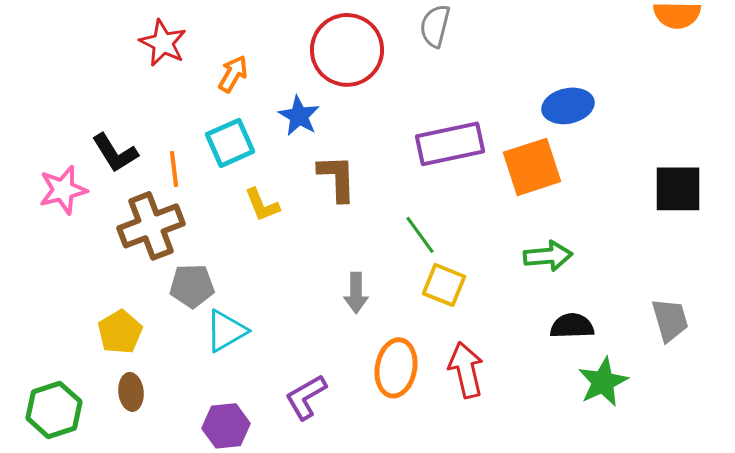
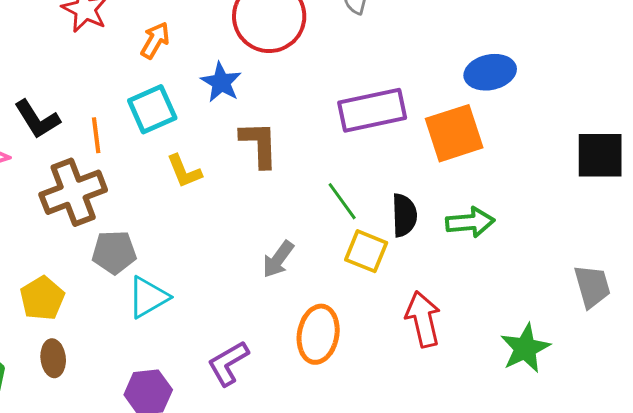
gray arrow: (356, 293) -> (278, 259), turned 36
black semicircle: (572, 326) -> (404, 215), moved, turned 90
red arrow: (466, 370) -> (423, 319), moved

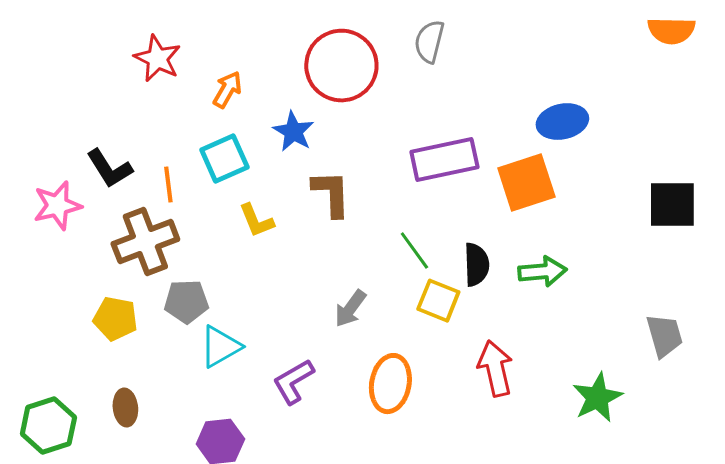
yellow pentagon: (42, 298) -> (115, 319), moved, turned -30
purple L-shape: (228, 363) -> (293, 382), moved

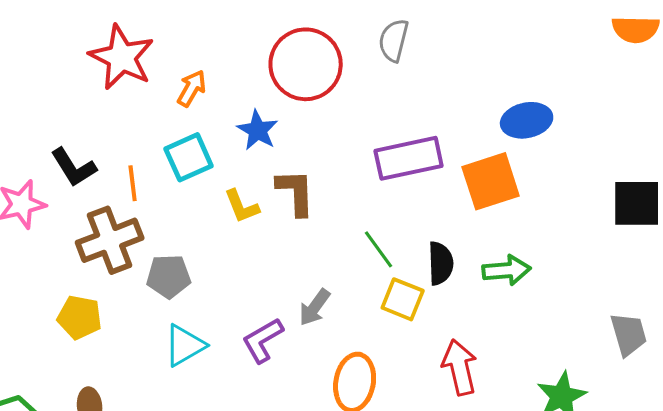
red star: (157, 59) -> (122, 57), size x1.4
yellow L-shape: (256, 221) -> (242, 206), moved
gray pentagon: (186, 302) -> (169, 276), moved
purple L-shape: (293, 382) -> (263, 340), moved

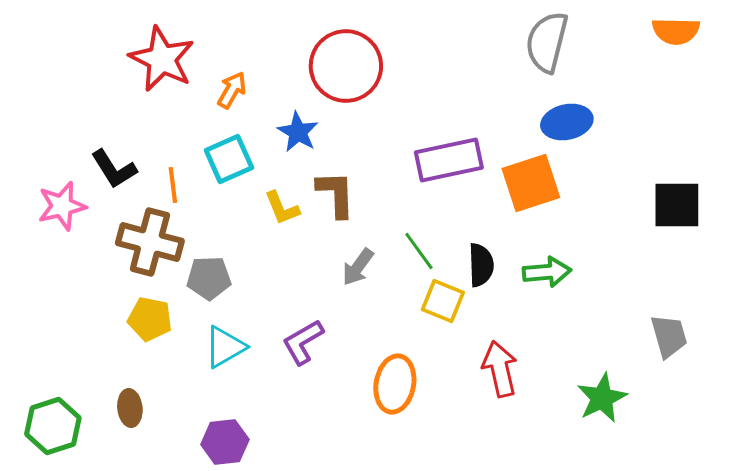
gray semicircle: (394, 40) -> (547, 42), moved, size x1.4
brown cross: (110, 240) -> (150, 242), turned 36
gray arrow: (315, 307) -> (358, 267), moved
yellow pentagon: (80, 317) -> (150, 319), moved

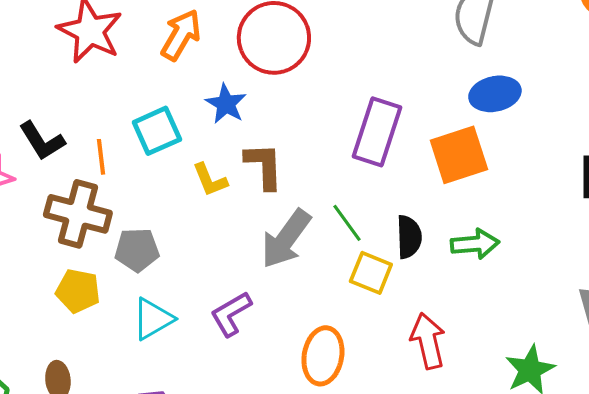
orange arrow: (232, 90) -> (181, 35), moved, size x1.4
purple rectangle: (449, 160) -> (377, 132), turned -60
gray arrow: (358, 267) -> (286, 239), size x1.6

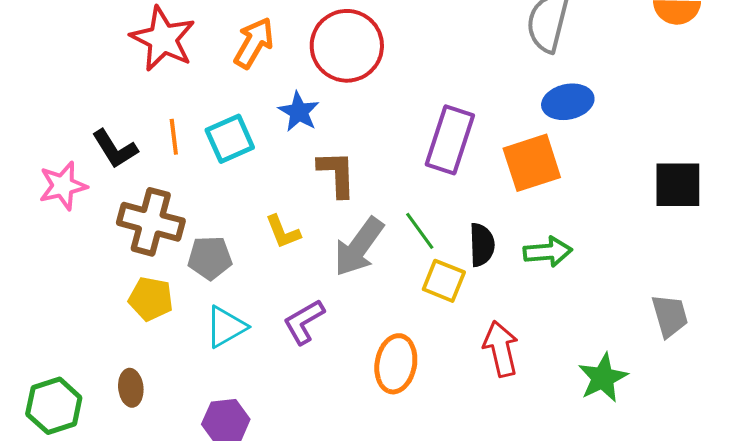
orange line: (101, 157) -> (174, 137), moved
yellow L-shape: (210, 180) -> (283, 232), moved

